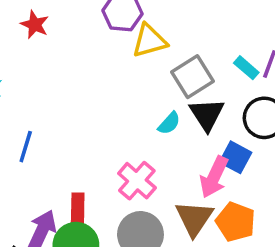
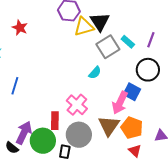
red star: (35, 25) -> (20, 28), moved
cyan rectangle: (246, 68) -> (128, 42), moved
black triangle: (207, 114) -> (100, 22), moved
red rectangle: (78, 209) -> (55, 121), moved

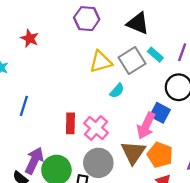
black triangle: (100, 22) -> (138, 23), moved, turned -35
yellow triangle: (84, 27) -> (101, 62), moved
red rectangle: (55, 121) -> (70, 123), moved

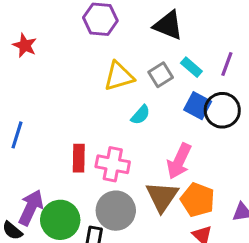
gray square: (132, 60) -> (161, 75), size x0.7
blue square: (160, 113) -> (198, 106), moved
pink cross: (96, 128) -> (113, 164), turned -30

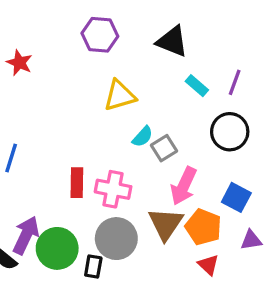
gray square: (161, 75) -> (164, 148), moved
blue square: (198, 106) -> (236, 197), moved

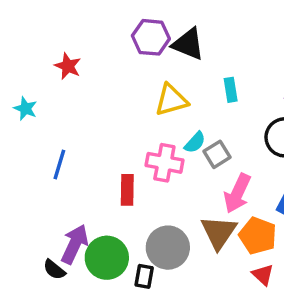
black triangle: (172, 41) -> (188, 44), moved
cyan rectangle: (197, 86) -> (231, 90), moved, turned 40
pink cross: (113, 189) -> (164, 163), moved

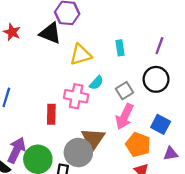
black triangle: (188, 44) -> (50, 33), moved
gray square: (217, 154) -> (125, 91), moved
brown triangle: (219, 232) -> (93, 139), moved

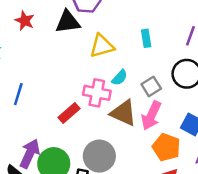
black triangle: (50, 33) -> (68, 22), turned -30
red rectangle: (51, 114) -> (69, 113), turned 48
brown triangle: (93, 139) -> (123, 113), moved, turned -40

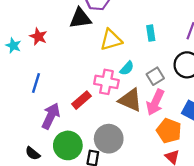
red star: (25, 21) -> (38, 36), moved
purple arrow: (30, 154) -> (51, 116), moved

